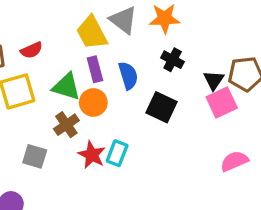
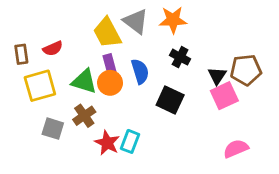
orange circle: (93, 102) -> (110, 83), moved
gray square: (35, 156) -> (53, 129), moved

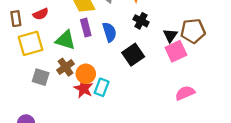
orange circle: (110, 83) -> (86, 74), moved
black square: (170, 100) -> (133, 55), turned 30

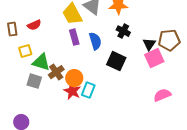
green triangle: (66, 40) -> (41, 62), moved
yellow square: (31, 43) -> (25, 51), size x0.6
black square: (133, 55) -> (116, 61), turned -30

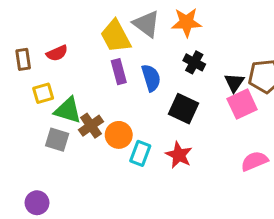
red star: (72, 91) -> (179, 155), moved

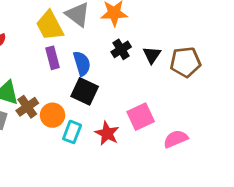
black cross: (194, 62) -> (121, 49), turned 30
black triangle: (234, 82) -> (152, 55), moved
pink square: (242, 104) -> (141, 117), moved
black square: (183, 109) -> (85, 91), moved

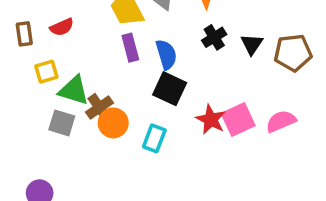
orange circle: (53, 115) -> (113, 123), moved
red star: (107, 133) -> (211, 119), moved
pink semicircle: (176, 139) -> (281, 121), moved

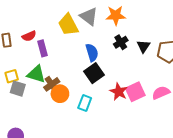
purple rectangle: (130, 48) -> (42, 48), moved
yellow square: (46, 72) -> (12, 76), moved
black square: (170, 89) -> (94, 73), turned 30
gray square: (62, 123) -> (18, 89), moved

